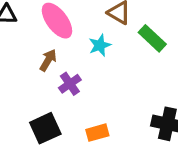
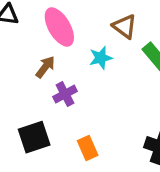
orange rectangle: (97, 133) -> (88, 148), turned 75

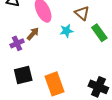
purple cross: (65, 94) -> (17, 43), moved
orange rectangle: (88, 148) -> (55, 84), size x1.6

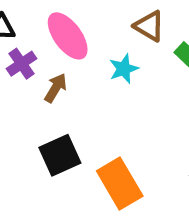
purple cross: (17, 43) -> (22, 64), moved
black square: (23, 75) -> (60, 155), moved

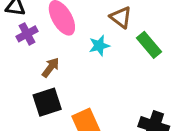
brown arrow: (56, 88) -> (51, 67), moved

